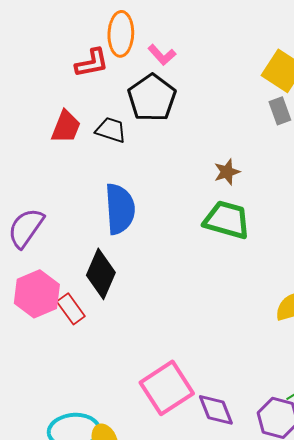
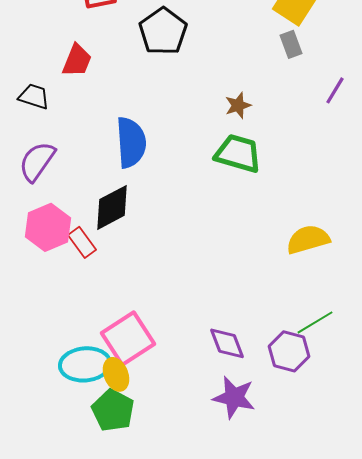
black trapezoid: (111, 130) -> (34, 96), moved
black diamond: (101, 274) -> (112, 207), turned 39
pink square: (167, 388) -> (128, 338), moved

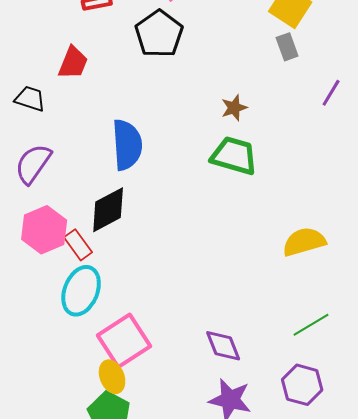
purple hexagon: (289, 351) -> (302, 385), moved
cyan ellipse: (85, 364) -> (81, 291), moved, turned -63

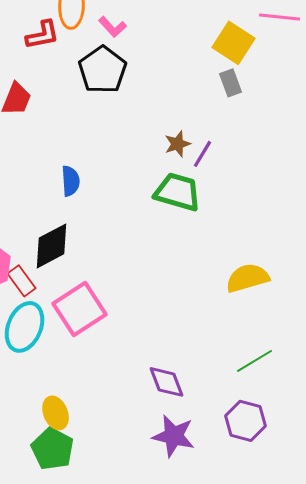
purple line: (331, 93) -> (202, 154), moved
blue semicircle: (127, 145) -> (70, 181), size x0.6
pink square: (124, 341) -> (80, 309), moved

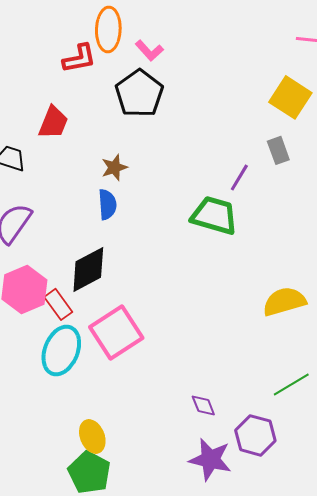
yellow square: (234, 43) -> (290, 97), moved
gray rectangle: (230, 83) -> (278, 150), moved
brown star: (178, 144) -> (114, 167), moved
purple diamond: (166, 382) -> (203, 405), size x0.7
purple hexagon: (246, 421) -> (255, 435), moved

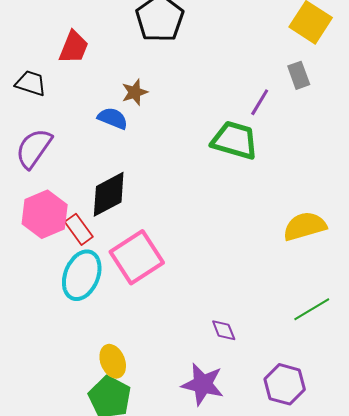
blue semicircle: (107, 204) -> (113, 118), moved, turned -64
purple hexagon: (255, 435) -> (285, 384), moved
purple star: (210, 459) -> (203, 384), moved

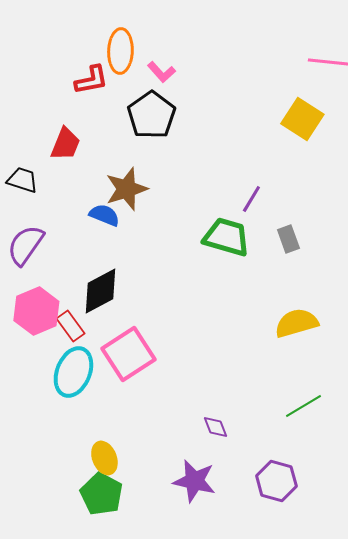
gray rectangle: (299, 75) -> (288, 239), moved
brown star: (135, 92) -> (126, 189), size x1.6

